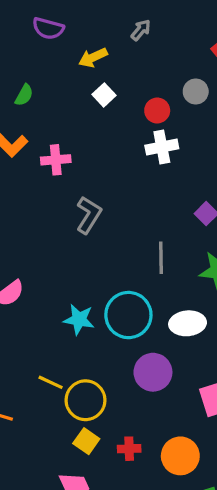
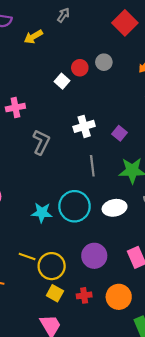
gray circle: (196, 92) -> (104, 62), moved
white square: (104, 95) -> (62, 81), moved
white cross: (162, 147) -> (84, 126), moved
purple circle: (153, 372) -> (94, 256), moved

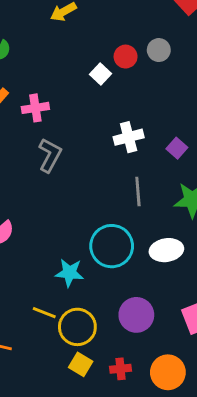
gray L-shape: (41, 142) -> (50, 155), moved
cyan star: (42, 213) -> (69, 273), moved

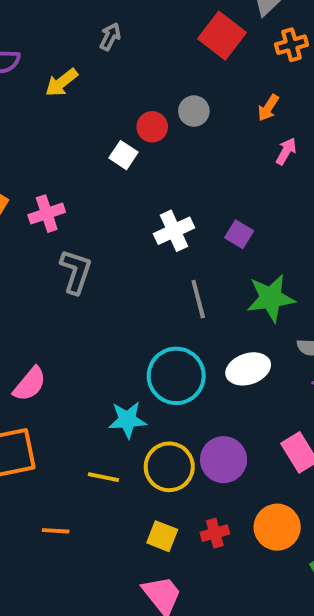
yellow circle: (77, 327) -> (169, 467), moved

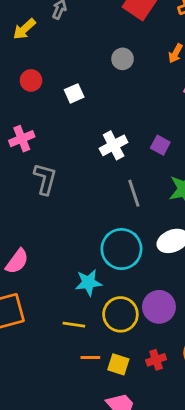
yellow arrow: (62, 83) -> (24, 29), moved
red circle: (152, 127) -> (31, 80), moved
white square: (124, 155) -> (74, 93), turned 36
orange line: (56, 531) -> (90, 357), moved

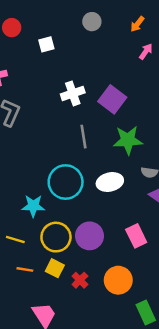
purple square: (160, 145) -> (112, 99), size x1.6
red cross: (156, 360) -> (80, 280), turned -35
yellow square: (118, 364) -> (55, 268), moved

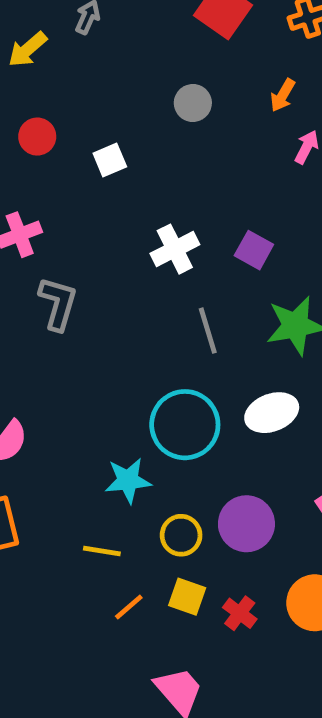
purple square: (112, 99) -> (254, 250), size x0.7
yellow circle: (56, 237) -> (181, 535), size x0.7
orange line: (25, 269) -> (129, 607), turned -42

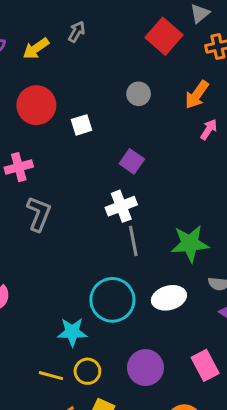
orange arrow: (283, 95) -> (197, 95), size x1.4
red circle: (37, 137) -> (36, 105), size x1.6
white cross: (175, 249) -> (121, 206), moved
purple square: (254, 250) -> (132, 161), moved
yellow circle: (181, 535) -> (87, 371), moved

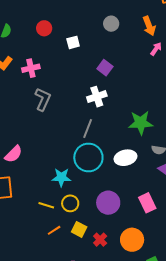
orange arrow: (197, 95) -> (149, 26), turned -60
red circle: (36, 105) -> (44, 28), size x0.6
gray line: (133, 241) -> (88, 128), moved, turned 30

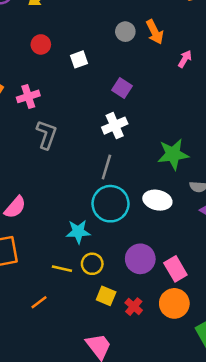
orange arrow: (149, 26) -> (155, 32), moved
white ellipse: (125, 158) -> (157, 200), turned 30
pink rectangle: (147, 203) -> (175, 269), moved
orange line: (54, 230) -> (39, 302), moved

